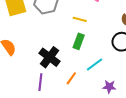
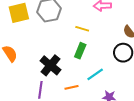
orange line: (71, 78) -> (72, 87), turned 40

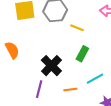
yellow line: (82, 29) -> (77, 28), moved

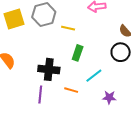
black cross: (51, 66) -> (49, 69), turned -30
orange line: (70, 89) -> (71, 90), turned 32

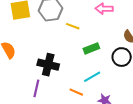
green rectangle: (78, 53) -> (91, 48), moved, turned 42
orange line: (71, 90) -> (76, 92), moved

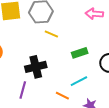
yellow line: (73, 26) -> (51, 34), moved
black cross: (48, 65) -> (36, 67), turned -30

